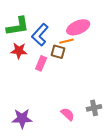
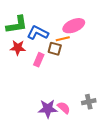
blue L-shape: (40, 35) -> (38, 33), turned 75
purple star: (22, 118) -> (48, 109), moved

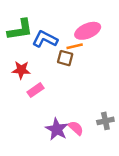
red star: (18, 48) -> (21, 70), moved
pink rectangle: (39, 60) -> (35, 90), moved, turned 32
purple star: (48, 109) -> (57, 129), turned 30

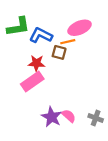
red star: (21, 70) -> (37, 63), moved
pink rectangle: (35, 90) -> (32, 81), size x1.5
gray cross: (105, 121) -> (96, 118), moved, turned 32

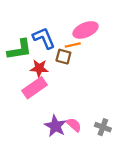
green L-shape: (18, 27) -> (20, 50), moved
blue L-shape: (41, 35) -> (44, 38), turned 40

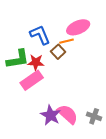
green L-shape: (20, 50) -> (18, 59), moved
brown square: (63, 57) -> (58, 52), turned 32
pink semicircle: (74, 125) -> (68, 114), size x1.5

